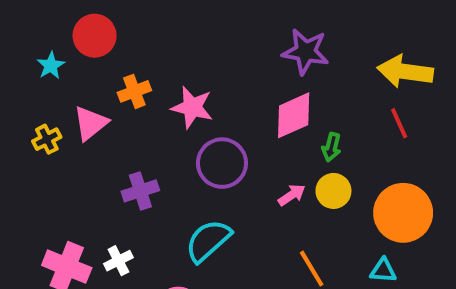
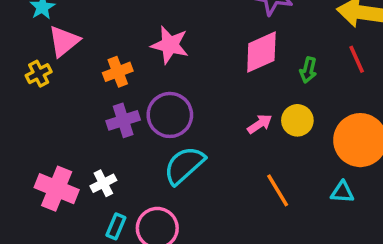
orange cross: (134, 91) -> (118, 72), moved
pink triangle: (91, 123) -> (64, 41), moved
green arrow: (331, 147) -> (308, 70), moved
purple circle: (222, 163) -> (170, 115), moved

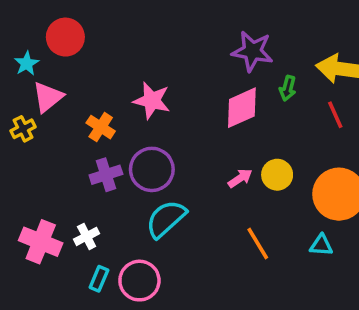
green arrow: (308, 70) -> (288, 88), moved
orange cross: (118, 72) -> (101, 127), turned -36

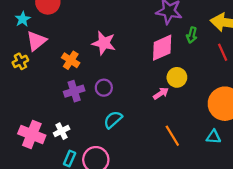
purple circle: (152, 169) -> (104, 88), size x0.6
yellow circle: (277, 175) -> (177, 77), moved
cyan semicircle: (166, 219) -> (113, 120), size x0.7

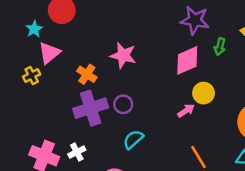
purple cross: (74, 91) -> (91, 108), size x1.5

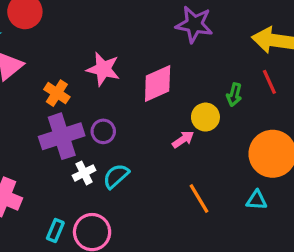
green arrow: (220, 47) -> (234, 95), moved
pink diamond: (187, 60) -> (158, 83), moved
white cross: (77, 152) -> (84, 173), moved

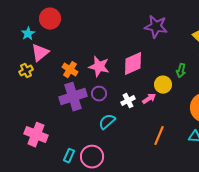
pink star: (103, 69) -> (99, 67), moved
white cross: (84, 173) -> (128, 101), moved
orange line: (199, 199) -> (159, 136), turned 54

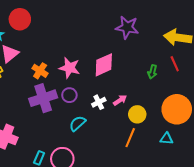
yellow circle: (163, 85) -> (137, 114), moved

